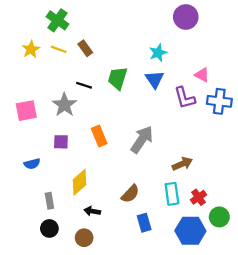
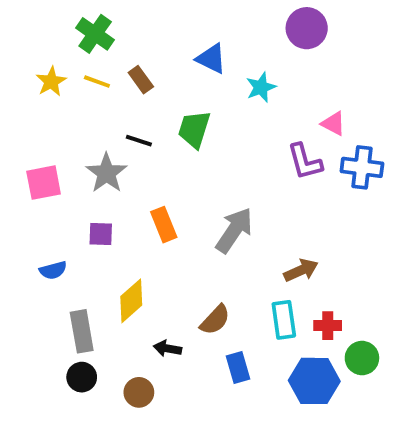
blue triangle: (155, 79) -> (211, 59), moved, turned -30
red cross: (198, 197) -> (328, 326), turned 35
gray rectangle: (49, 201) -> (82, 331), size x1.5
black arrow: (92, 211) -> (167, 348), moved

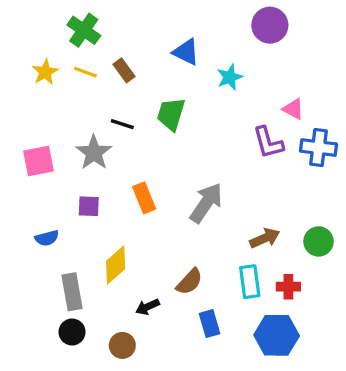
black arrow: (167, 348) -> (147, 307), turned -35
green circle: (362, 358) -> (319, 241), moved

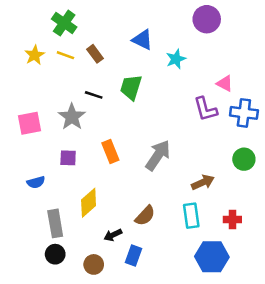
green circle: (319, 241) -> (244, 159), moved
red cross: (288, 287) -> (232, 220), moved
blue rectangle: (210, 324) -> (134, 255), moved, turned 36

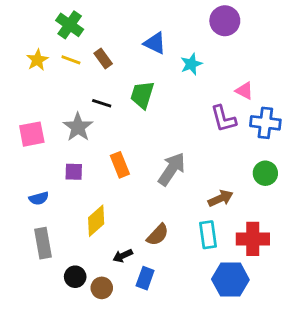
red cross: (232, 220) -> (253, 239), size x1.6
gray rectangle: (55, 223) -> (43, 243), moved
black circle: (55, 254) -> (75, 277), moved

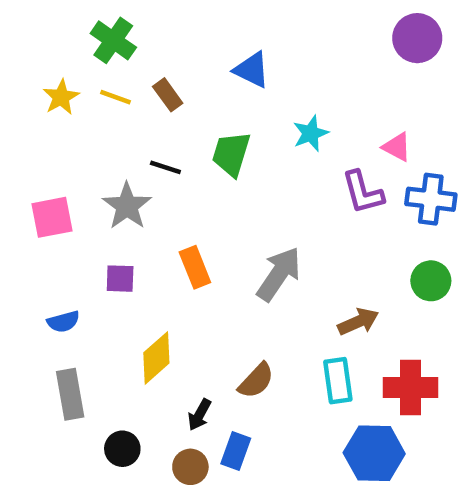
purple circle: (225, 21) -> (417, 38), moved
cyan star: (191, 64) -> (311, 133), moved
black arrow: (123, 256) -> (199, 415), turned -36
brown circle: (102, 288) -> (190, 467), moved

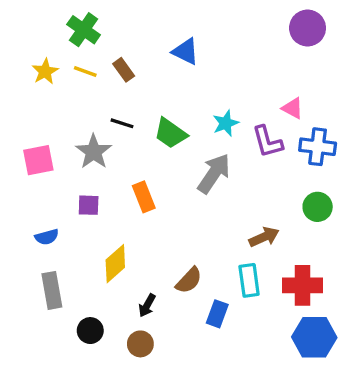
cyan star: (311, 133) -> (226, 123), moved
green trapezoid: (231, 154) -> (170, 133), moved, turned -72
gray arrow: (279, 274) -> (214, 173), moved
blue rectangle: (236, 451) -> (217, 314), moved
blue hexagon: (374, 453) -> (314, 337), moved

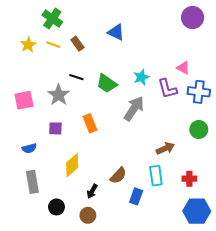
red cross: (303, 285) -> (189, 179), size x0.6

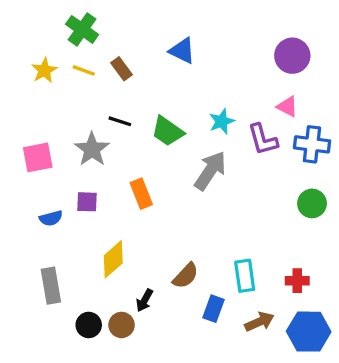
purple circle: (193, 18) -> (292, 56), moved
blue semicircle: (29, 148) -> (51, 218), moved
brown arrow: (165, 148) -> (259, 322), moved
brown circle: (88, 215) -> (122, 325), moved

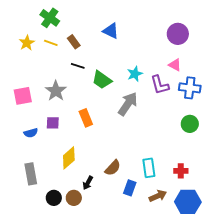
black line: (120, 121) -> (78, 66), moved

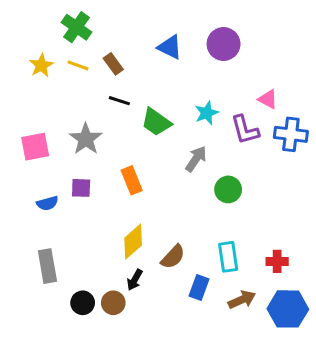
purple circle: (178, 34) -> (224, 44), moved
gray arrow: (128, 104) -> (196, 159), size x0.7
green circle: (190, 124) -> (228, 189), moved
yellow diamond: (69, 158) -> (133, 242), moved

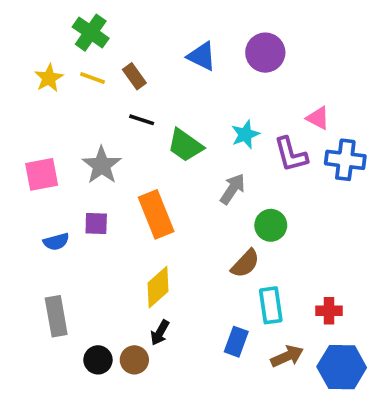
orange rectangle: (132, 180) -> (156, 214), size x1.4
brown semicircle: (173, 257) -> (245, 264), moved

